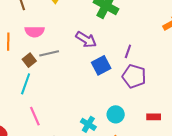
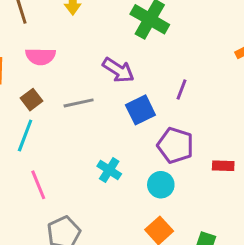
gray line: (49, 53) -> (79, 103), moved
purple pentagon: (134, 76) -> (175, 145), moved
red rectangle: (154, 117) -> (223, 166), moved
cyan cross: (88, 124) -> (109, 170), moved

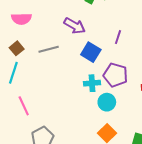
blue square: (140, 110) -> (91, 52), turned -30
cyan cross: (109, 170) -> (92, 83), moved, turned -35

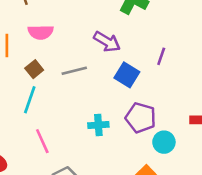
purple pentagon: (116, 75) -> (141, 118), moved
cyan cross: (92, 83) -> (98, 125), moved
cyan circle: (107, 102) -> (164, 142), moved

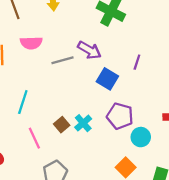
brown square: (34, 69) -> (62, 125), moved
gray line: (74, 71) -> (63, 60), moved
cyan cross: (98, 125) -> (83, 123), turned -36

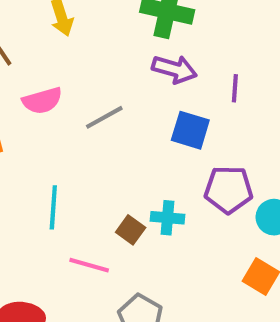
purple arrow: (89, 50) -> (174, 69), moved
cyan cross: (83, 123) -> (168, 218), turned -30
pink line: (34, 138) -> (89, 265), turned -35

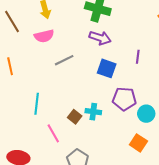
purple line: (235, 88) -> (138, 57), moved
pink semicircle: (42, 101) -> (44, 36), moved
pink line: (89, 265) -> (53, 133), turned 42

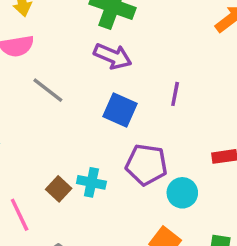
gray line: (64, 60) -> (48, 90), turned 60

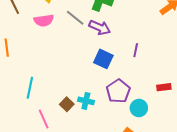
gray line: (48, 90) -> (75, 18), moved
purple pentagon: (146, 165) -> (118, 91), turned 30

